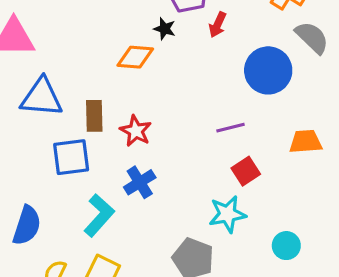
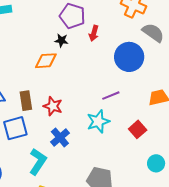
red square: (246, 171) -> (138, 129), moved
cyan star: (227, 214) -> (98, 121), moved

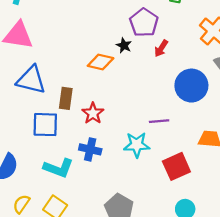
red square: (138, 129) -> (176, 166), size x1.4
blue cross: (60, 138) -> (90, 149), turned 36
cyan L-shape: (38, 162) -> (58, 168), turned 60

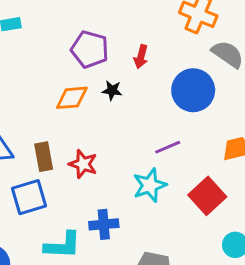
purple pentagon: (144, 23) -> (90, 49), moved
black star: (124, 45) -> (112, 90), moved
blue cross: (90, 149) -> (104, 224), moved

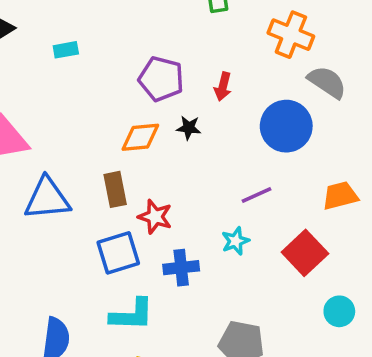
brown rectangle: (44, 157) -> (115, 189), moved
cyan star: (150, 185) -> (235, 241), size x0.7
blue square: (29, 197) -> (118, 253), moved
blue cross: (104, 224) -> (181, 268), moved

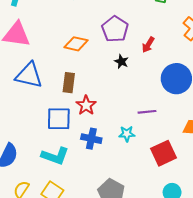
orange diamond: (140, 137) -> (76, 44), moved

